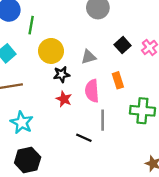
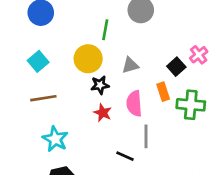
green line: (31, 25) -> (105, 30), moved
black square: (123, 45) -> (176, 67), moved
green cross: (142, 111) -> (191, 105), moved

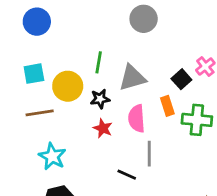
green line: (105, 30) -> (99, 62), moved
yellow circle: (88, 59) -> (68, 86), moved
cyan square: (38, 61) -> (34, 74), turned 30
gray triangle: (130, 65) -> (132, 78), size x1.5

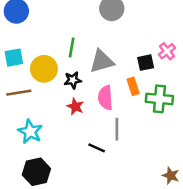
black square: (181, 79) -> (146, 63), turned 30

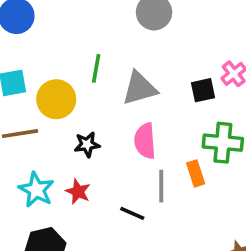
black star: (73, 80) -> (87, 144), moved
orange rectangle: (133, 86) -> (196, 173), moved
red star: (75, 106) -> (78, 192), moved

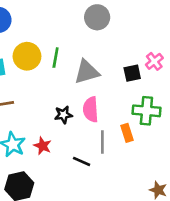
yellow circle: (56, 99) -> (27, 56), moved
black star: (87, 144) -> (63, 115), moved

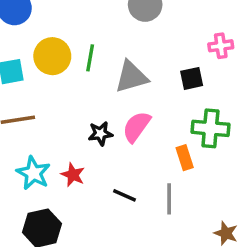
pink cross: (154, 61) -> (221, 46), moved, turned 30
pink semicircle: (91, 109) -> (137, 127), turned 40
gray line: (102, 142) -> (169, 199), moved

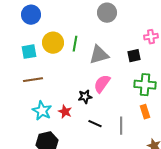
black star: (100, 134) -> (85, 97), moved
orange rectangle: (185, 158) -> (145, 112), moved

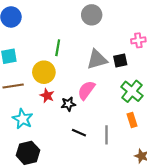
yellow circle: (53, 43) -> (44, 72), moved
gray triangle: (99, 55) -> (97, 59), moved
green cross: (145, 85) -> (132, 91), turned 35
red star: (65, 112) -> (47, 96), moved

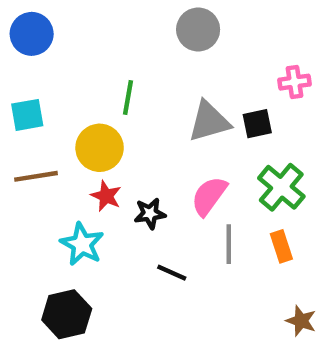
pink semicircle: (86, 90) -> (209, 196), moved
cyan star: (23, 119) -> (82, 244), moved
gray line: (107, 135) -> (229, 244), moved

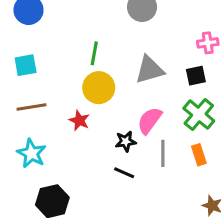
black square: (257, 124) -> (196, 76), moved
yellow circle: (100, 148) -> (99, 88), moved
black star: (150, 214) -> (126, 141), moved
cyan star: (82, 244) -> (32, 153), moved

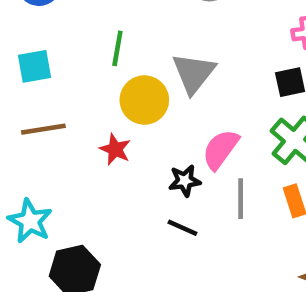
green line: (94, 53) -> (117, 48), moved
gray triangle: (149, 70) -> (194, 73), moved, turned -36
cyan star: (32, 153) -> (30, 221), moved

